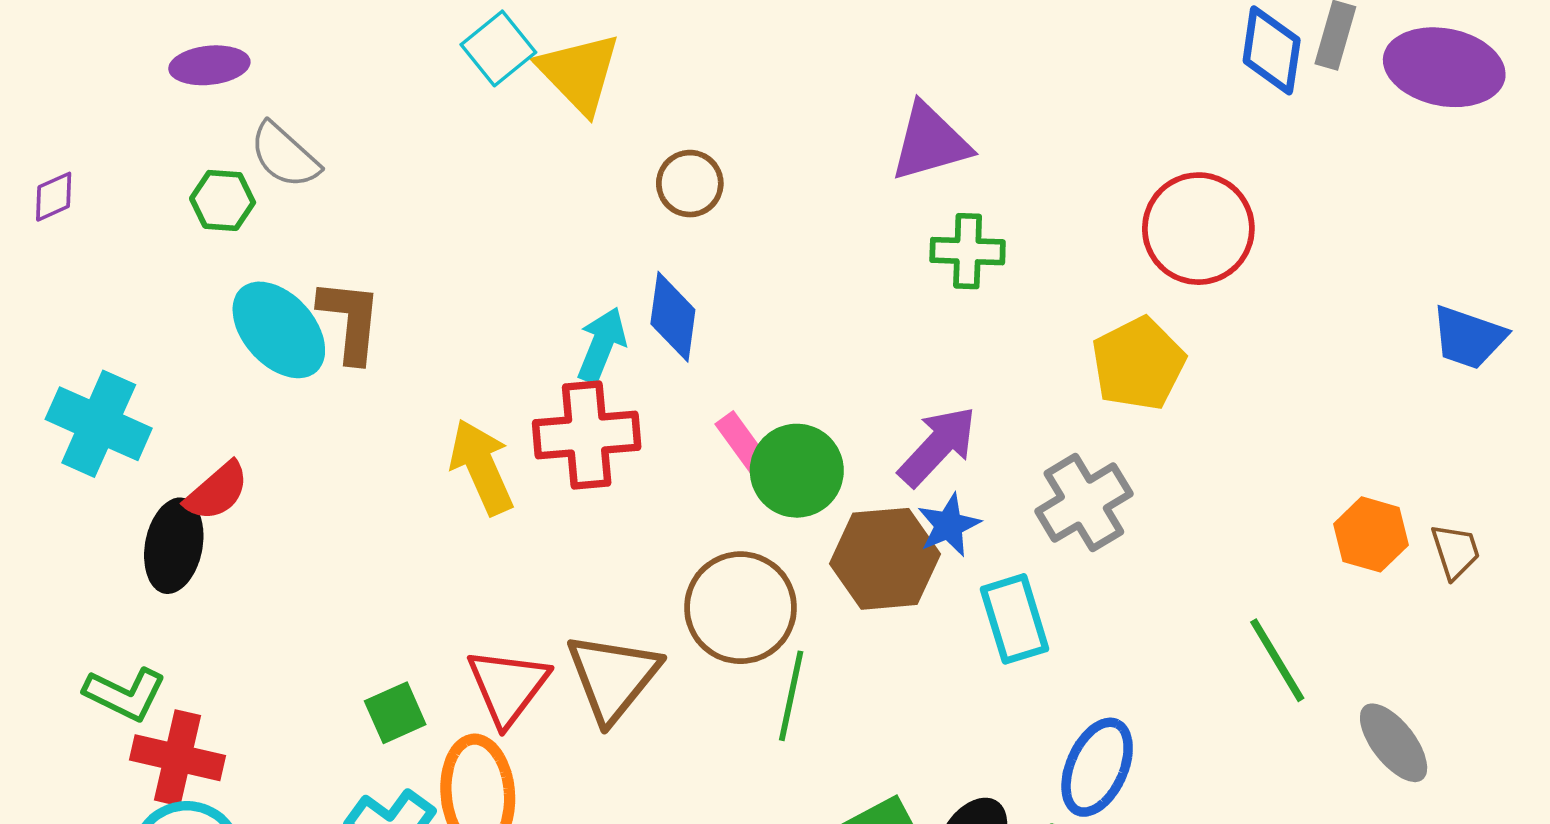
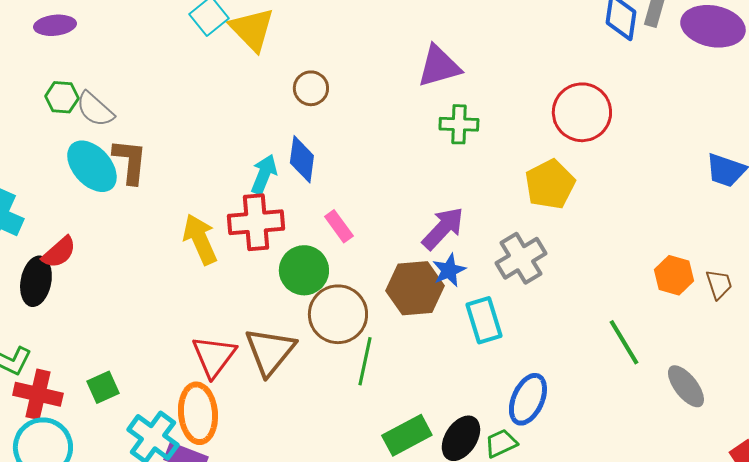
gray semicircle: (284, 155) -> (95, 109), moved
green circle: (797, 471) -> (304, 270), moved
green square: (395, 713) -> (103, 387), moved

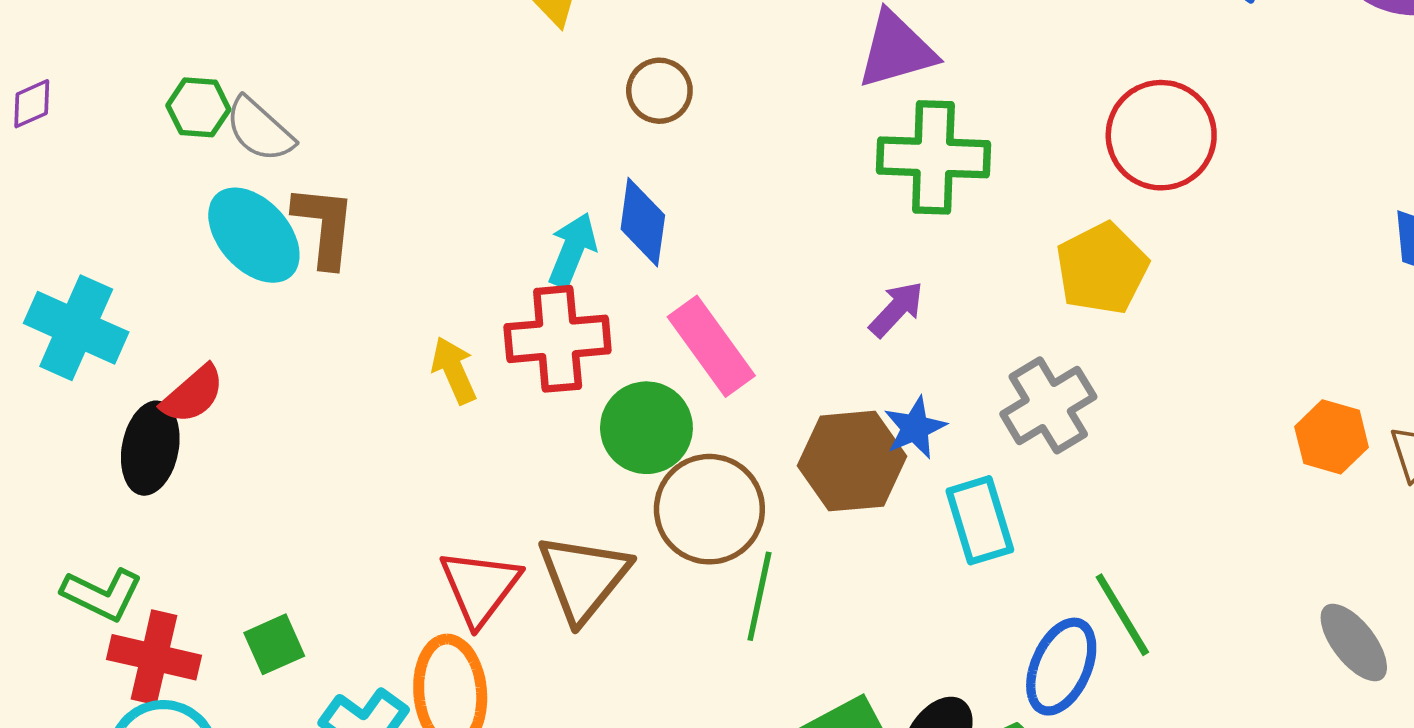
green cross: (459, 124) -> (933, 157), size x1.5
pink rectangle: (339, 226) -> (711, 346), size x1.6
purple arrow: (443, 228) -> (896, 309), moved, size x0.7
yellow arrow: (200, 239) -> (454, 370), size x0.7
green line: (624, 342) -> (1122, 615), moved

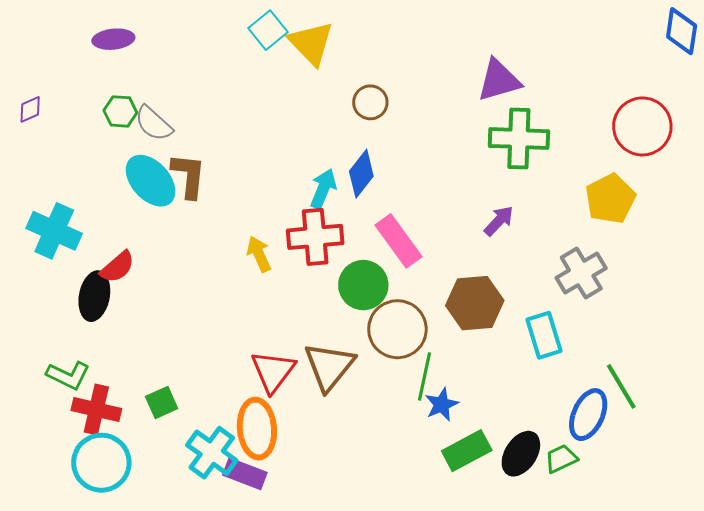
blue diamond: (643, 222) -> (361, 174), turned 30
blue star: (915, 428) -> (442, 404), moved

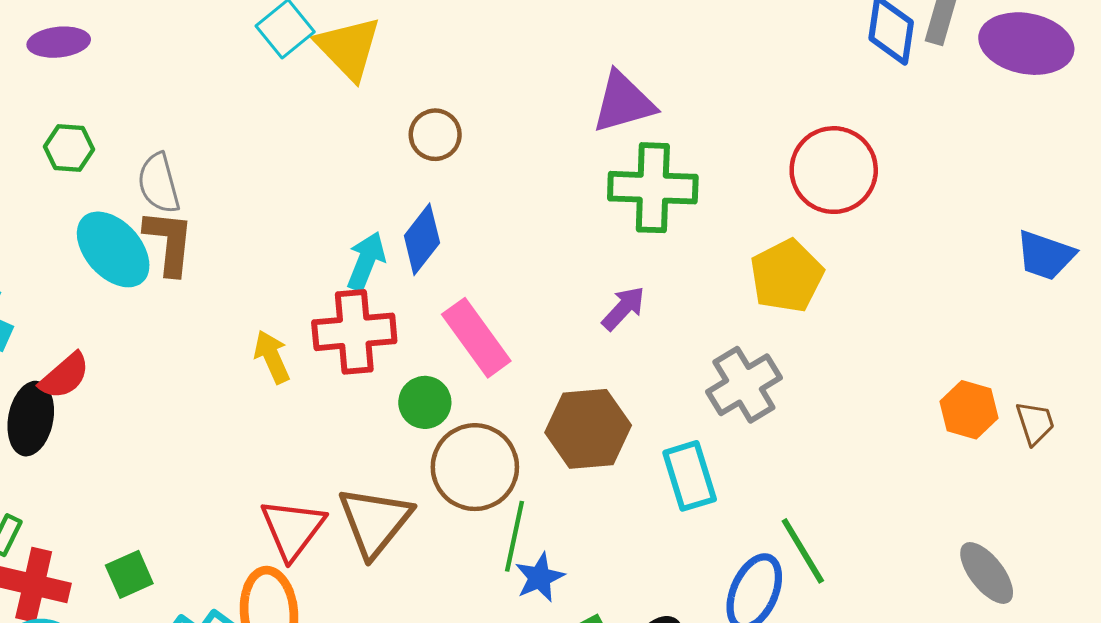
gray semicircle: (154, 123) -> (159, 183), moved, turned 33
green circle: (363, 285) -> (425, 402), size x0.7

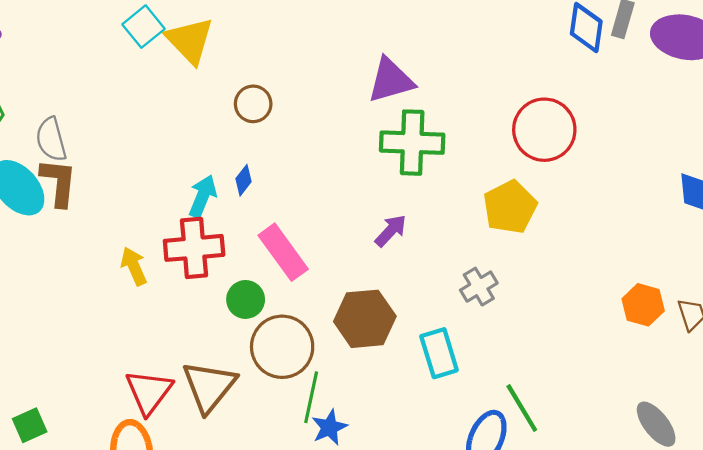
blue diamond: (422, 239) -> (243, 180), size x0.6
gray cross: (744, 385) -> (479, 287), size x0.7

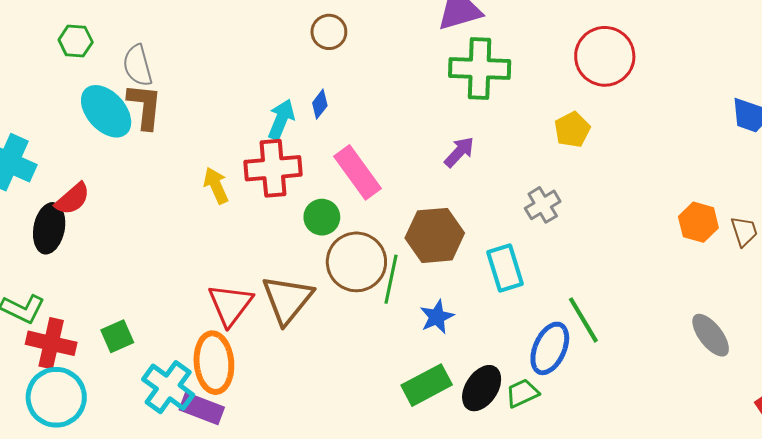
yellow pentagon: (510, 207) -> (572, 130), size x0.7
green line: (311, 397) -> (391, 279), moved
blue star: (329, 427) -> (437, 317), moved

